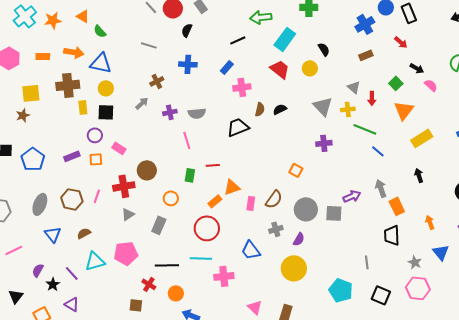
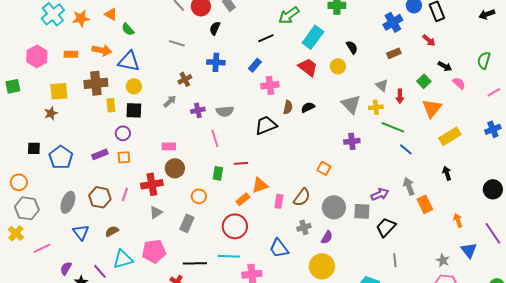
green arrow: (261, 17) -> (289, 15), turned -30
pink rectangle: (119, 148) -> (169, 146), moved, turned -32
black trapezoid: (392, 235) -> (386, 227), moved, turned 45

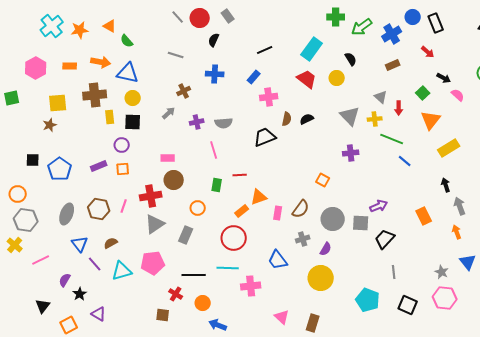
green arrow: (289, 15) -> (362, 27), moved
gray arrow: (409, 186) -> (460, 206), moved
gray triangle: (156, 212) -> (155, 224), size x1.5
purple line: (100, 271) -> (95, 264), moved

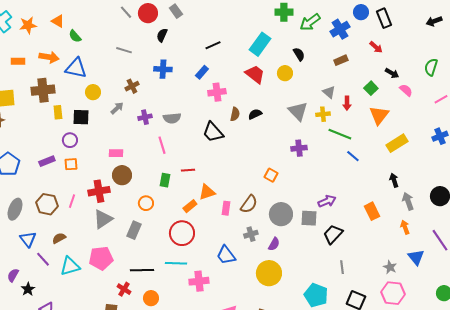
yellow circle: (133, 98) -> (93, 92), moved
black trapezoid: (265, 137) -> (213, 132), turned -110

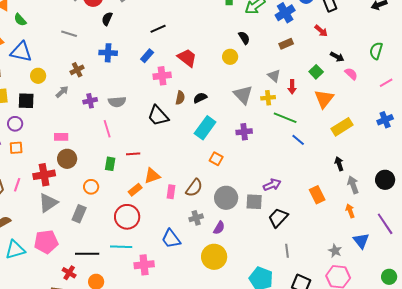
cyan rectangle: (260, 44) -> (205, 128), moved
red trapezoid: (255, 74) -> (187, 58), moved

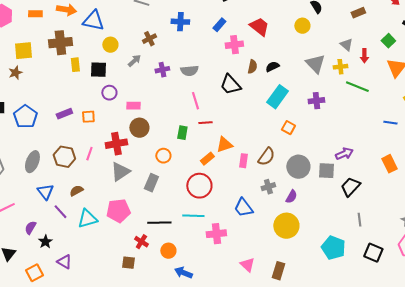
purple circle: (15, 124) -> (109, 93), moved
pink line: (107, 129) -> (195, 101), moved
blue line: (298, 140) -> (390, 123), moved, turned -32

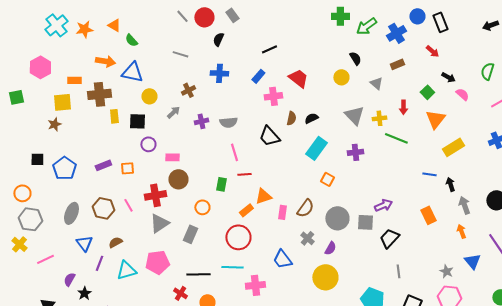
orange rectangle: (35, 14) -> (74, 80), moved
gray triangle: (346, 45) -> (376, 83), moved
pink line: (89, 154) -> (128, 205), turned -48
gray cross: (268, 187) -> (307, 238), turned -32
purple line: (60, 212) -> (99, 263), turned 63

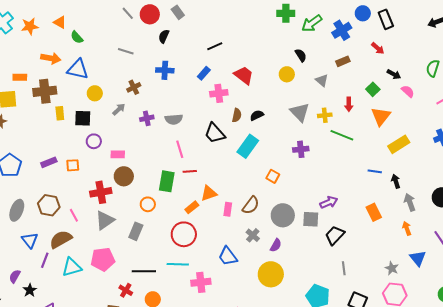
cyan rectangle: (316, 148) -> (248, 146), moved
green rectangle: (221, 184) -> (167, 181), size x1.5
pink line: (128, 205) -> (74, 215), moved
brown semicircle: (115, 242) -> (61, 239), size x1.6

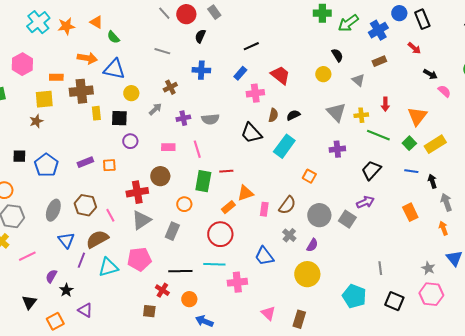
green square: (373, 89) -> (409, 143), moved
pink line: (180, 149) -> (197, 149), moved
pink rectangle: (118, 154) -> (168, 147), moved
gray square: (311, 219) -> (347, 219), turned 30
black trapezoid: (335, 235) -> (371, 170), moved

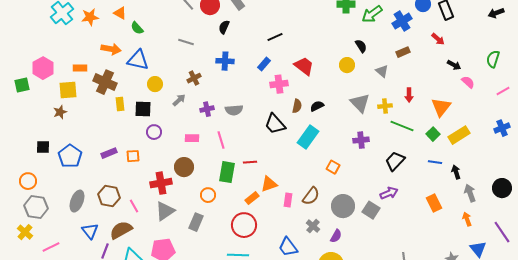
pink hexagon: (22, 64) -> (43, 68), moved
brown cross: (81, 91) -> (105, 82), turned 30

